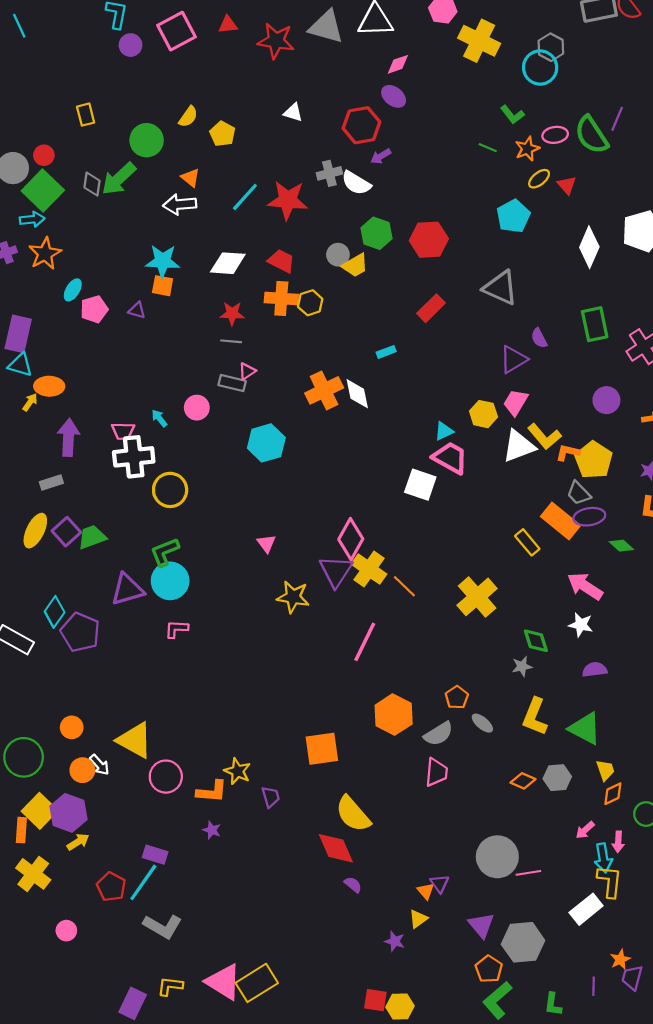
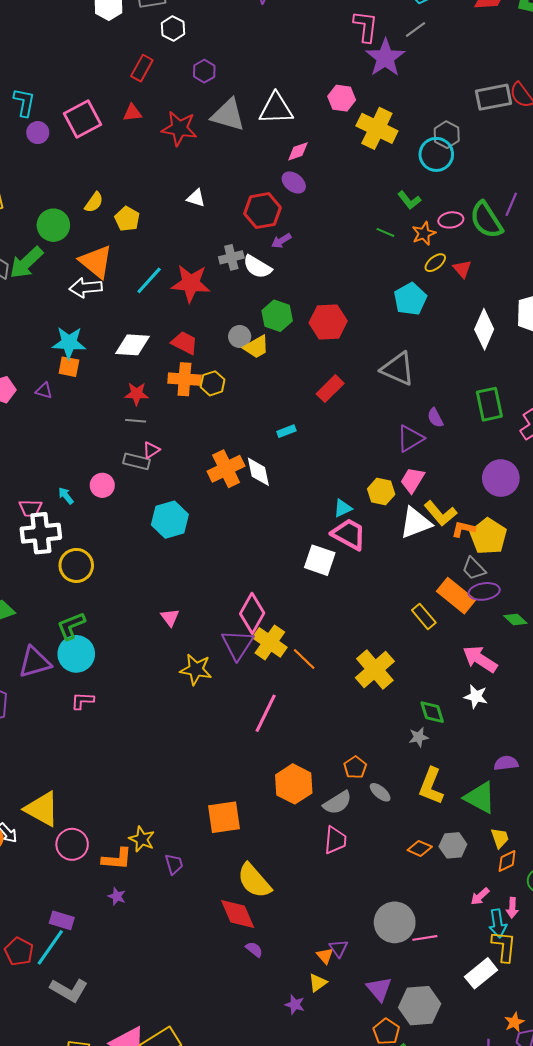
orange triangle: (190, 178) -> (96, 262), size x1.8
purple circle: (606, 400) -> (501, 478), size x1.4
purple semicircle: (595, 670) -> (506, 763), moved

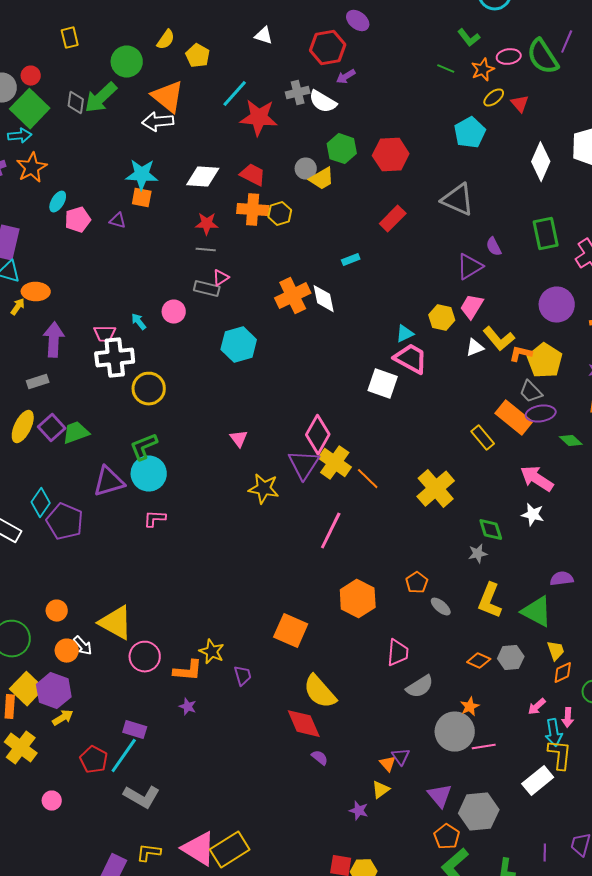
cyan line: (149, 280) -> (235, 94), moved
white triangle: (415, 523) -> (475, 348), size x0.6
gray semicircle: (337, 803) -> (420, 687), moved
orange square: (224, 817) -> (291, 631), turned 32
orange star: (514, 1022) -> (470, 707), moved

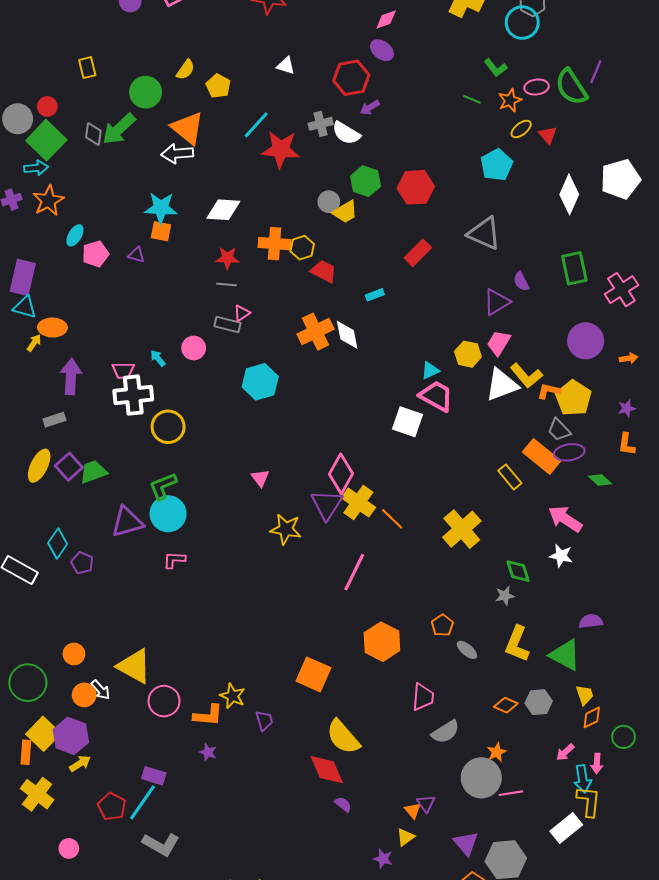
red trapezoid: (253, 175) -> (324, 271), moved
white triangle: (475, 348) -> (502, 385), size x1.8
purple pentagon: (65, 522) -> (82, 563), size x0.6

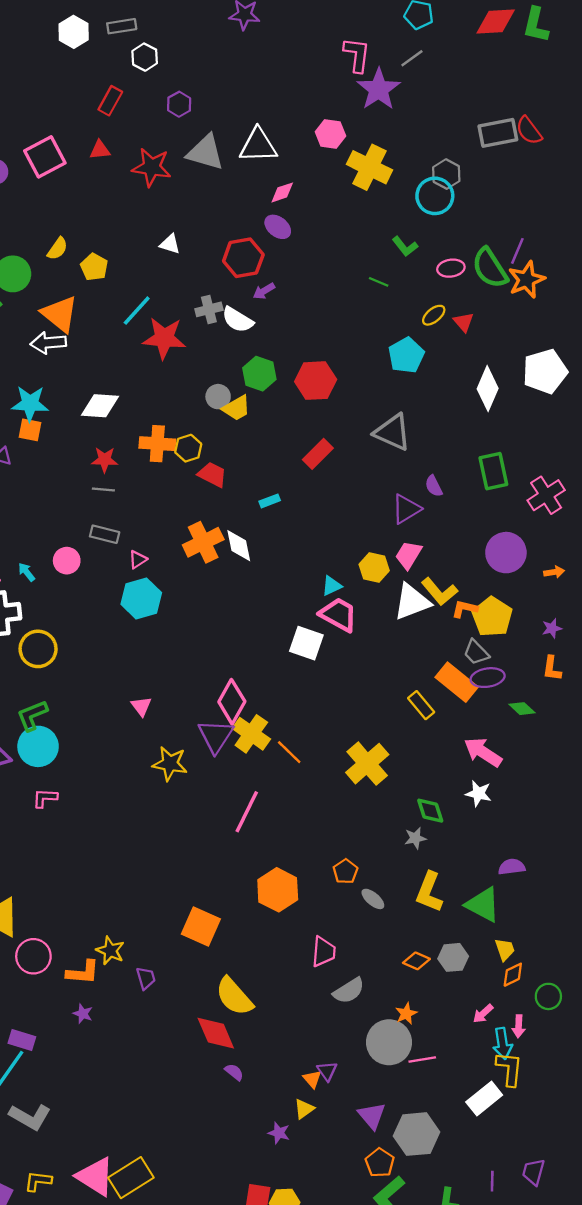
orange star: (510, 100) -> (527, 280), moved, size x1.4
pink triangle: (242, 313) -> (138, 559), moved

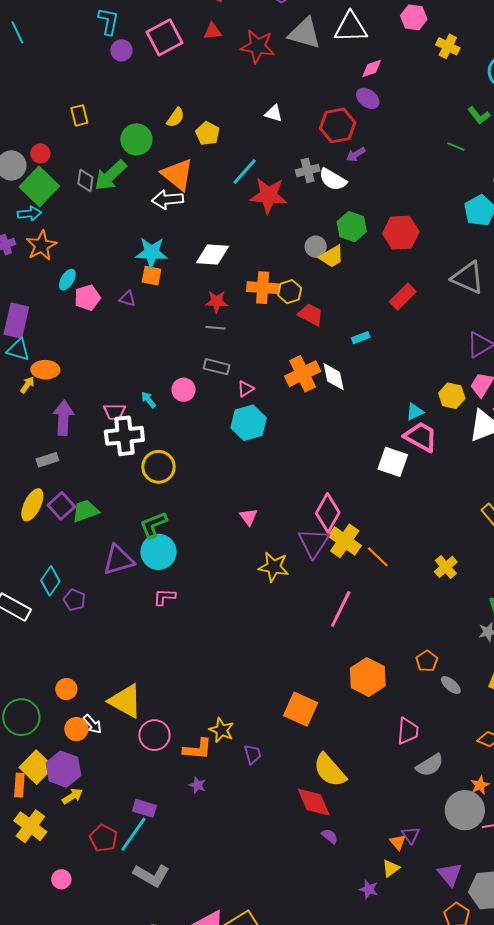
yellow cross: (369, 167) -> (448, 46), size x0.6
yellow cross: (367, 764) -> (446, 567), size x0.6

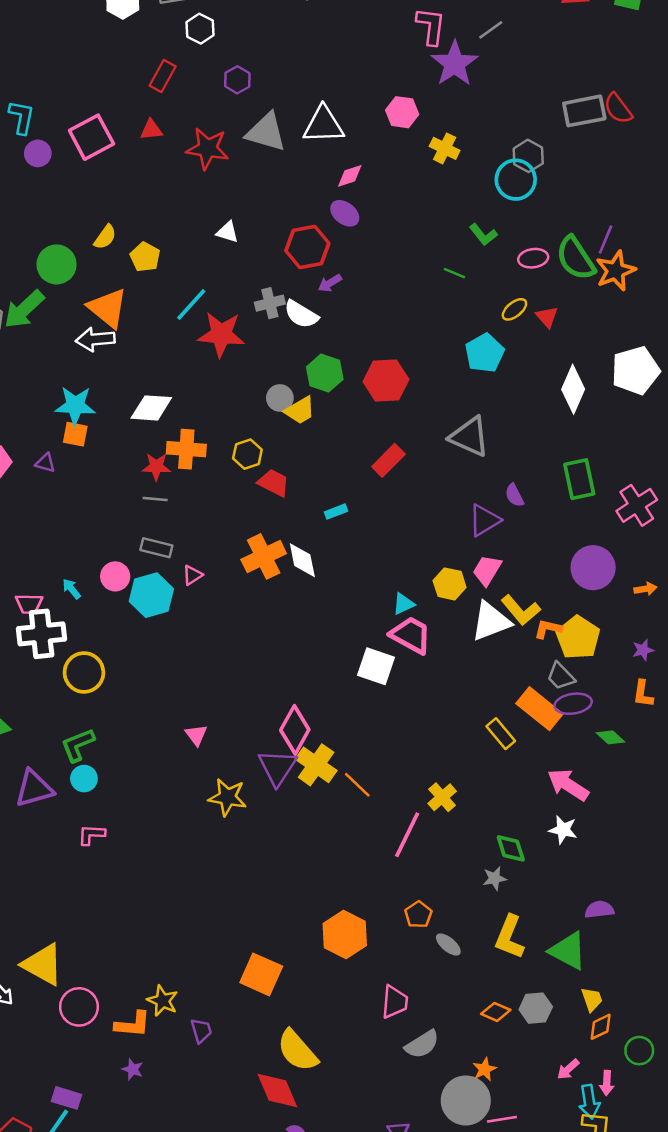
orange cross: (263, 288) -> (186, 449), moved
cyan hexagon: (249, 423) -> (151, 595), moved
cyan circle: (158, 552) -> (84, 779), size x0.6
pink line: (341, 609) -> (407, 835), moved

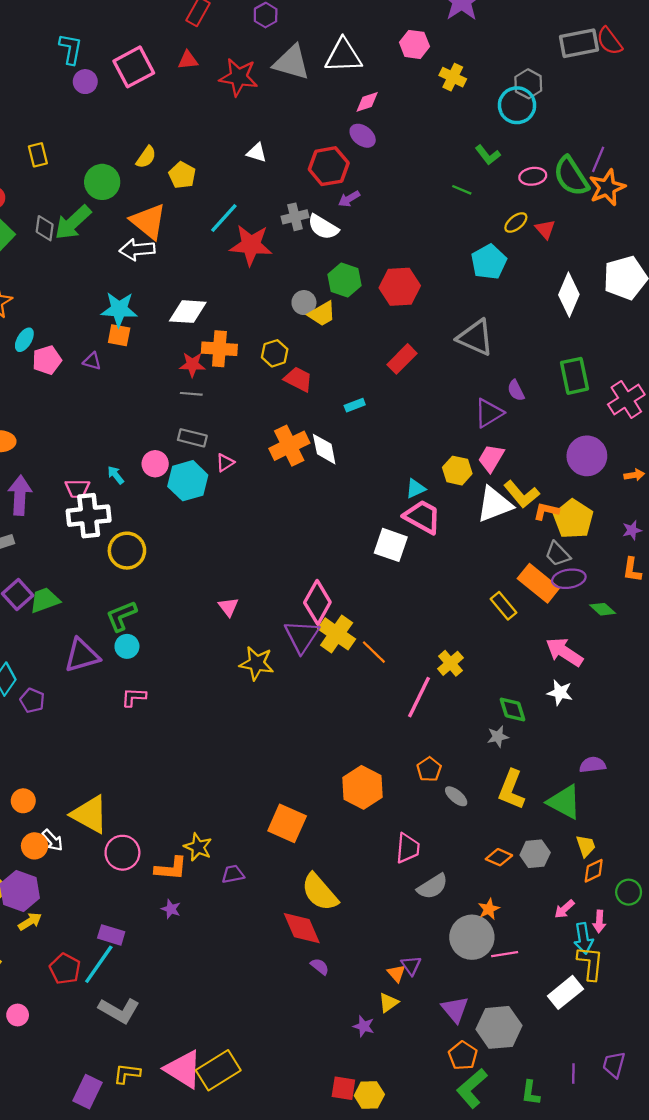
purple trapezoid: (201, 1031) -> (233, 874), turned -85

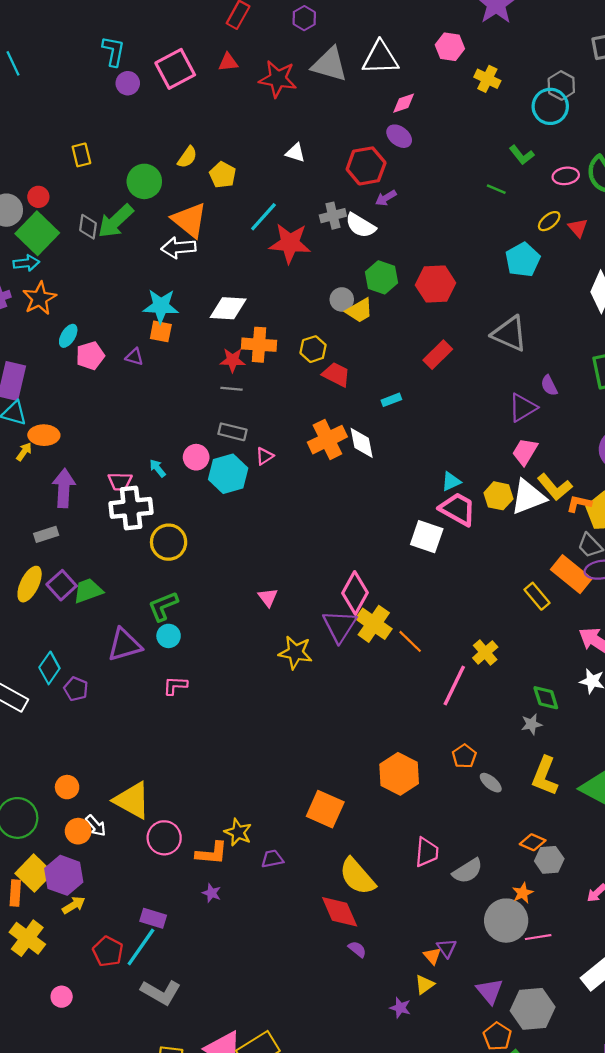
yellow hexagon: (457, 471) -> (498, 496), moved
pink trapezoid: (408, 848) -> (427, 852), moved
gray hexagon: (535, 854) -> (549, 860), moved

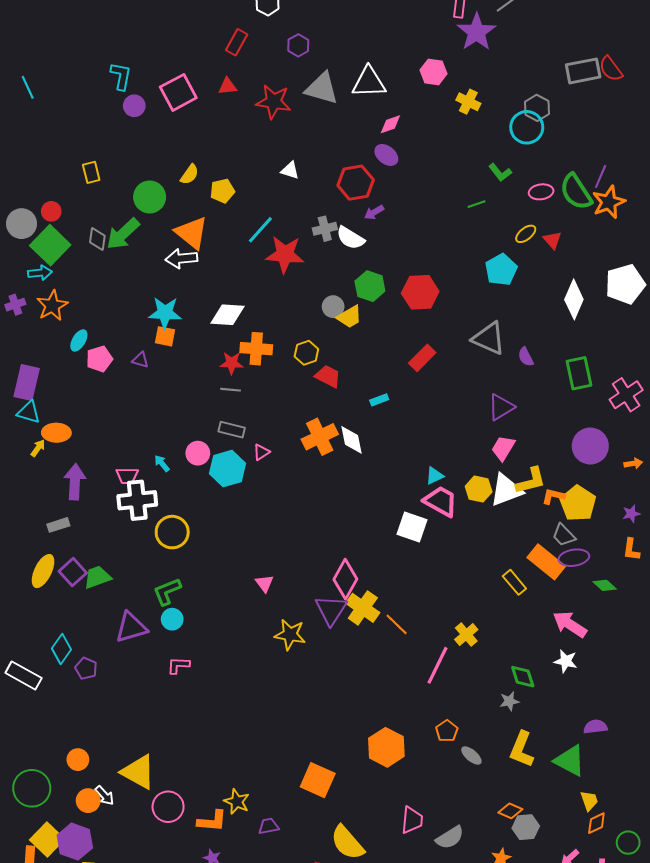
yellow pentagon: (223, 175) -> (222, 191), turned 30
green line: (496, 189) -> (477, 204), turned -42
purple semicircle: (549, 385) -> (526, 357), moved
yellow L-shape: (555, 487) -> (531, 481), turned -64

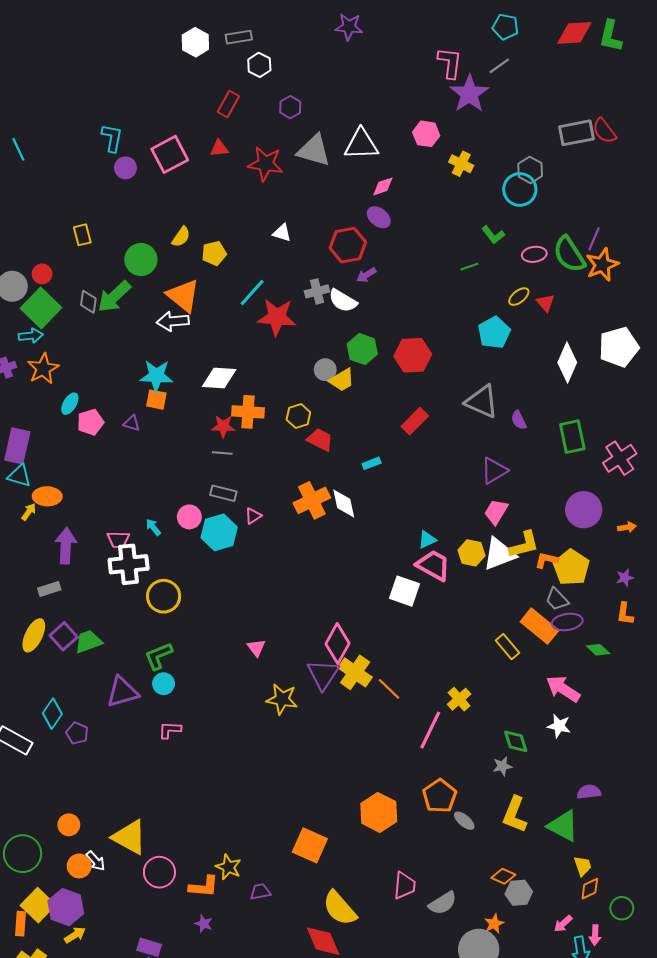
orange pentagon: (447, 731) -> (440, 796), size x1.5

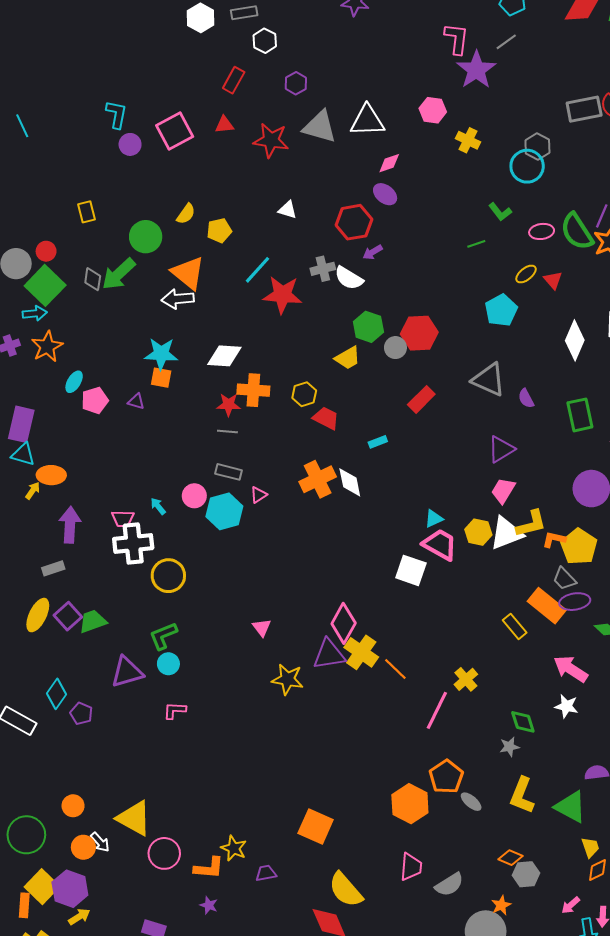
gray circle: (325, 370) -> (395, 348), moved
purple triangle: (323, 674) -> (329, 654), turned 48
orange hexagon: (379, 812) -> (410, 804), moved

